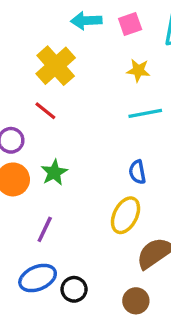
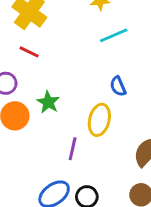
yellow ellipse: (126, 215) -> (99, 120), moved
purple line: (45, 229) -> (73, 149), moved

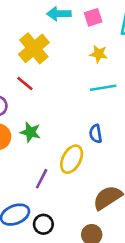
green star: (48, 102) -> (30, 132), turned -30

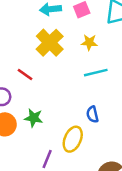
yellow cross: (34, 48) -> (50, 43), moved

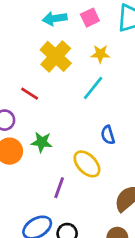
cyan line: (96, 73) -> (93, 88), moved, turned -35
yellow ellipse: (73, 139) -> (87, 164), turned -65

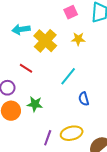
cyan arrow: (55, 19) -> (21, 29), moved
cyan line: (93, 88) -> (68, 76), moved
yellow ellipse: (87, 164) -> (72, 133), moved, turned -60

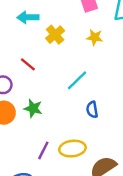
yellow cross: (45, 41) -> (55, 35), size x0.7

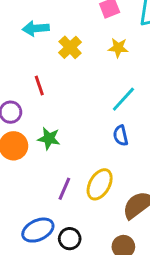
red line: (28, 64) -> (39, 86), turned 35
cyan line: (77, 80) -> (123, 99), moved
yellow ellipse: (72, 149) -> (100, 184), turned -50

